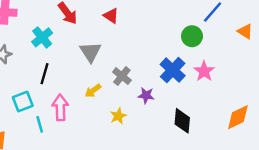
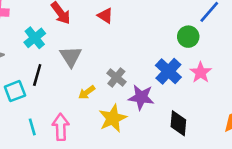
gray triangle: (90, 52) -> (71, 56), moved
purple star: (146, 95) -> (141, 97), size x1.5
cyan square: (23, 101) -> (15, 91), moved
pink arrow: (60, 108) -> (61, 127), moved
yellow star: (118, 116) -> (113, 118), size x1.6

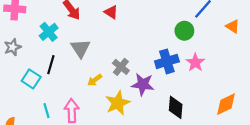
blue cross: (168, 71) -> (167, 61), turned 30
cyan square: (15, 91) -> (31, 79), turned -36

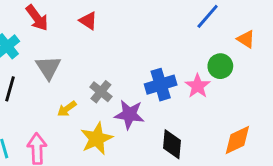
green circle: (184, 31) -> (220, 66), moved

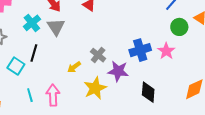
green circle: (220, 66) -> (179, 27), moved
gray triangle: (48, 68) -> (56, 27), moved

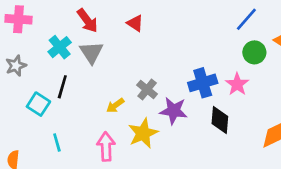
black diamond: (148, 92) -> (220, 120), moved
pink arrow: (53, 95) -> (106, 146), moved

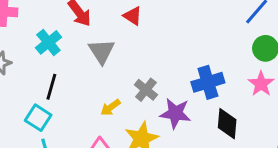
gray triangle: (91, 52) -> (102, 51), moved
pink star: (237, 84) -> (261, 84), moved
cyan square: (38, 104) -> (38, 118), moved

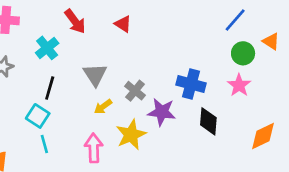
gray triangle: (102, 51) -> (95, 75), moved
blue cross: (208, 82) -> (191, 84), turned 32

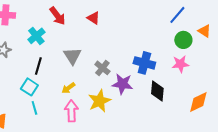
pink star: (239, 85) -> (180, 64), turned 30
yellow arrow: (103, 107) -> (68, 88), moved

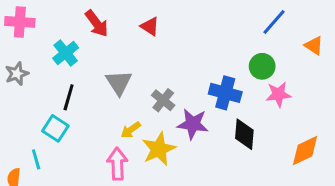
green circle: (183, 40) -> (262, 66), moved
yellow arrow: (68, 88) -> (131, 130), moved
cyan line: (34, 108) -> (36, 159), moved

